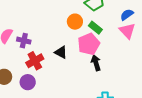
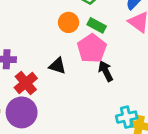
purple circle: (28, 82) -> (22, 112), size x1.5

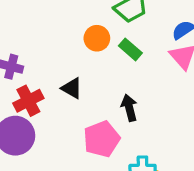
pink pentagon: (92, 48) -> (102, 139), moved

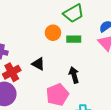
green rectangle: (130, 49) -> (74, 39), turned -40

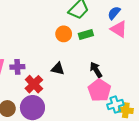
pink pentagon: (57, 95) -> (99, 90), moved

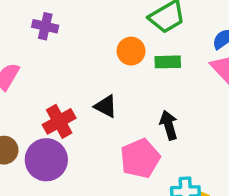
purple cross: (17, 67) -> (45, 26), moved
pink pentagon: (99, 90) -> (140, 158), moved

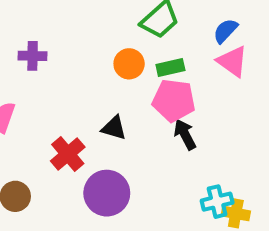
pink pentagon: (140, 158) -> (174, 100), moved, turned -30
purple circle: (46, 160) -> (107, 193), moved

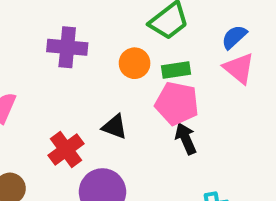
purple cross: (33, 56) -> (67, 47), moved, size x1.4

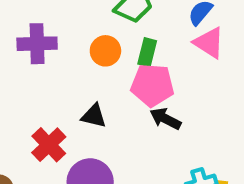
green rectangle: (176, 70) -> (147, 52), turned -60
black arrow: (186, 139) -> (165, 119), turned -32

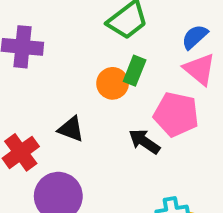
orange circle: (105, 51) -> (113, 83), moved
pink pentagon: (152, 85) -> (176, 114), moved

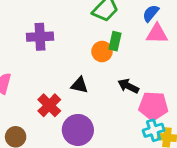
pink triangle: (200, 69) -> (157, 34), turned -30
pink pentagon: (176, 114) -> (153, 106), moved

